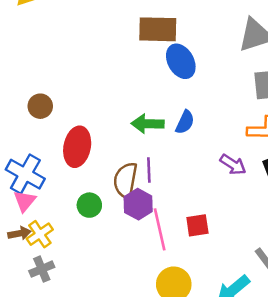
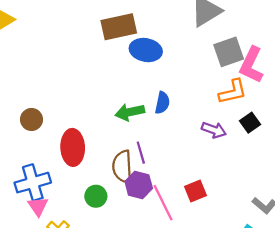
blue ellipse: (181, 61) -> (146, 50), turned -36
blue cross: (25, 174) -> (33, 183), turned -32

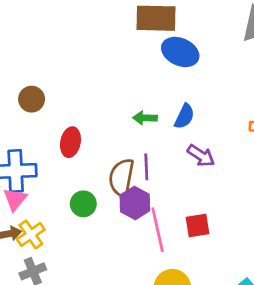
green arrow: (130, 112) -> (145, 118), size x0.7
purple arrow: (214, 130) -> (201, 156), moved
red ellipse: (73, 147) -> (70, 142), size x0.7

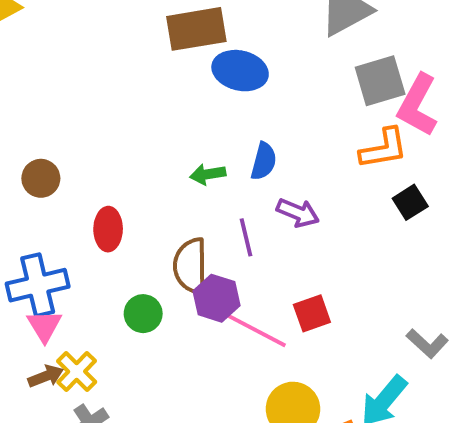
purple line: (146, 167) -> (246, 237), moved
pink line: (158, 230) -> (256, 330), turned -39

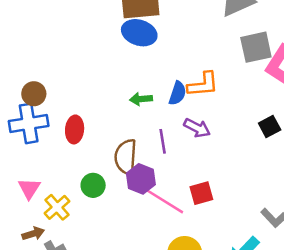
blue ellipse: (240, 71) -> (139, 33), moved
orange L-shape: (384, 149) -> (203, 85), moved
blue cross: (38, 285) -> (29, 123), moved
yellow cross: (77, 372) -> (57, 207), moved
brown arrow: (46, 376) -> (33, 234), moved

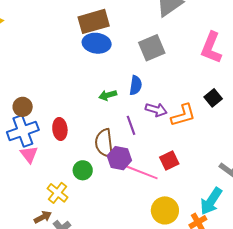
gray square: (256, 47) -> (152, 48), moved
orange L-shape: (203, 85) -> (183, 115), moved
pink triangle: (29, 188) -> (29, 154), moved

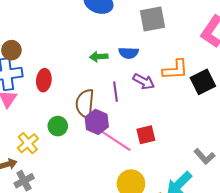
blue semicircle: (136, 85) -> (129, 53), turned 72
black square: (213, 98) -> (203, 82), size x1.4
orange L-shape: (183, 115) -> (175, 70), moved

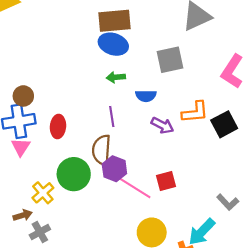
green arrow: (99, 57) -> (116, 77), moved
purple line: (115, 92) -> (112, 116), moved
green circle: (58, 126) -> (74, 174), size x1.6

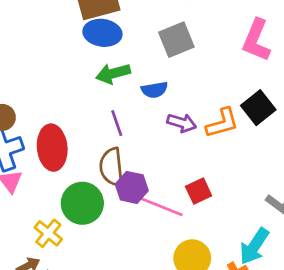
green arrow: (116, 77) -> (113, 73), size x1.4
orange L-shape: (195, 112) -> (222, 123), moved
red ellipse: (58, 126) -> (52, 148), size x1.5

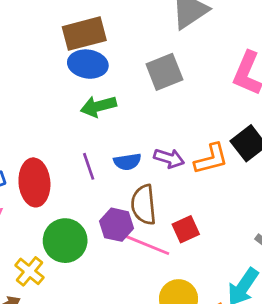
blue semicircle: (154, 90) -> (127, 162), moved
purple line: (117, 123) -> (89, 166), moved
brown semicircle: (112, 167) -> (144, 205), moved

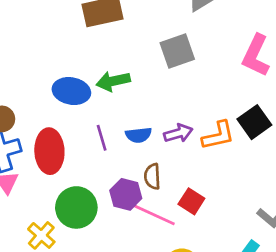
blue ellipse: (88, 64) -> (71, 91), moved
purple arrow: (169, 158) -> (178, 133), turned -36
brown semicircle: (144, 205) -> (152, 176), size x0.7
red square: (186, 229) -> (191, 201), turned -35

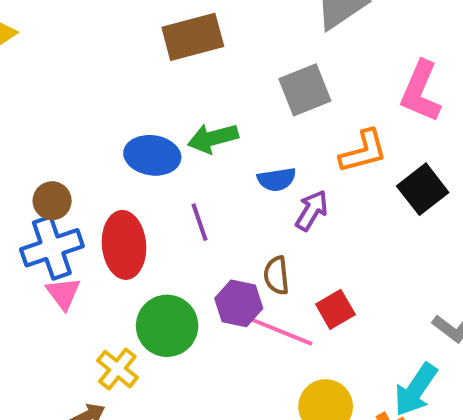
purple arrow: (178, 133) -> (312, 210), turned -40
blue semicircle: (139, 135) -> (277, 179), moved
orange L-shape: (218, 135) -> (363, 151), moved
red square: (191, 201) -> (335, 309), turned 30

